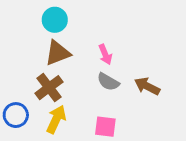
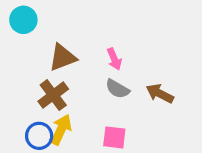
cyan circle: (55, 20) -> (23, 20), moved
blue circle: (16, 115) -> (39, 136), moved

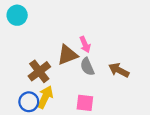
brown triangle: (63, 57) -> (67, 55), moved
gray semicircle: (117, 89) -> (87, 67), turned 36

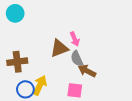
brown arrow: (119, 70) -> (87, 71), moved
brown cross: (39, 71) -> (17, 62), moved, turned 30

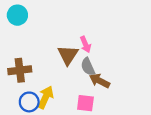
brown triangle: (59, 48) -> (68, 55), turned -36

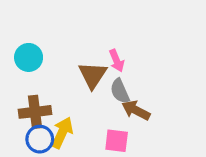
cyan circle: (17, 15) -> (29, 57), moved
brown cross: (20, 70) -> (35, 112), moved

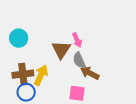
yellow arrow: (62, 133) -> (41, 75), moved

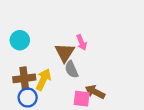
gray semicircle: (79, 60) -> (71, 69), moved
brown arrow: (90, 73) -> (95, 92), moved

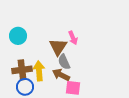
yellow arrow: (43, 80) -> (39, 71), turned -30
brown arrow: (95, 92) -> (61, 75), moved

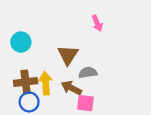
pink arrow: (73, 38) -> (97, 23), moved
gray semicircle: (64, 62) -> (88, 73), moved, turned 105

